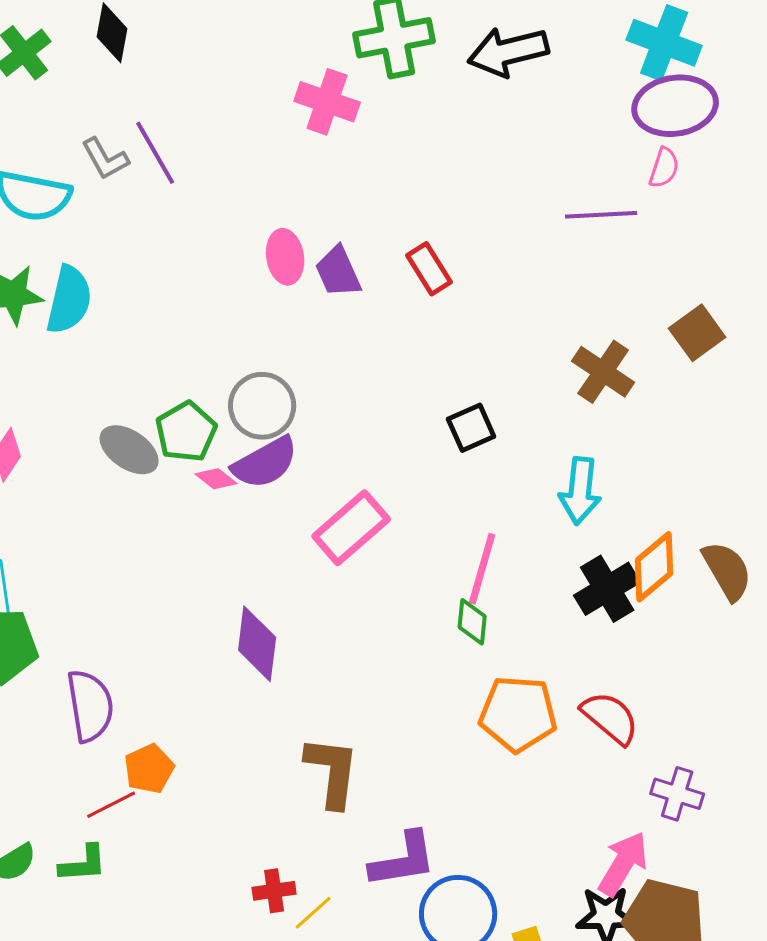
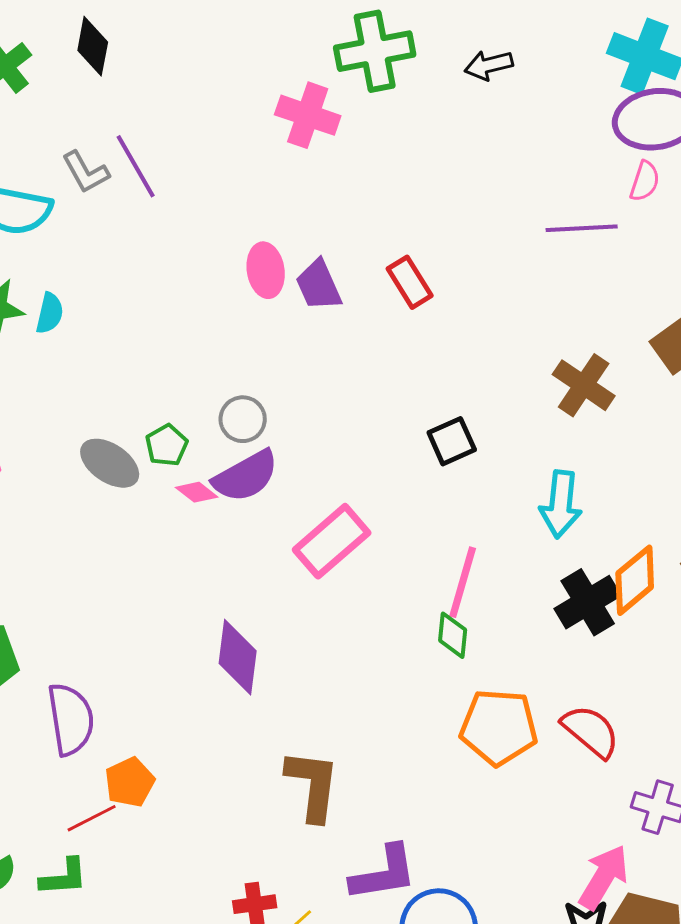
black arrow: (508, 52) -> (489, 65), size x0.6
cyan semicircle: (69, 300) -> (50, 313), size x0.6
gray circle: (262, 406) -> (243, 419), size x0.7
green pentagon: (186, 432) -> (167, 445), size x0.7

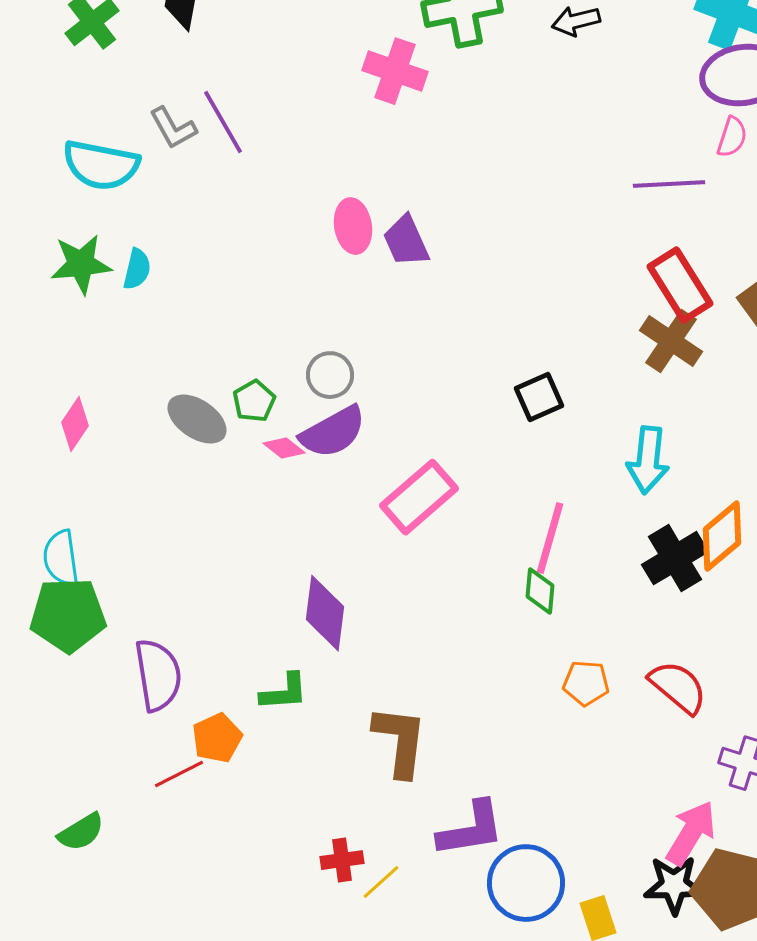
red rectangle: (410, 282) -> (680, 285), moved, size x1.4
orange pentagon: (499, 727) -> (586, 683), size x0.6
green L-shape: (64, 877) -> (284, 692), moved

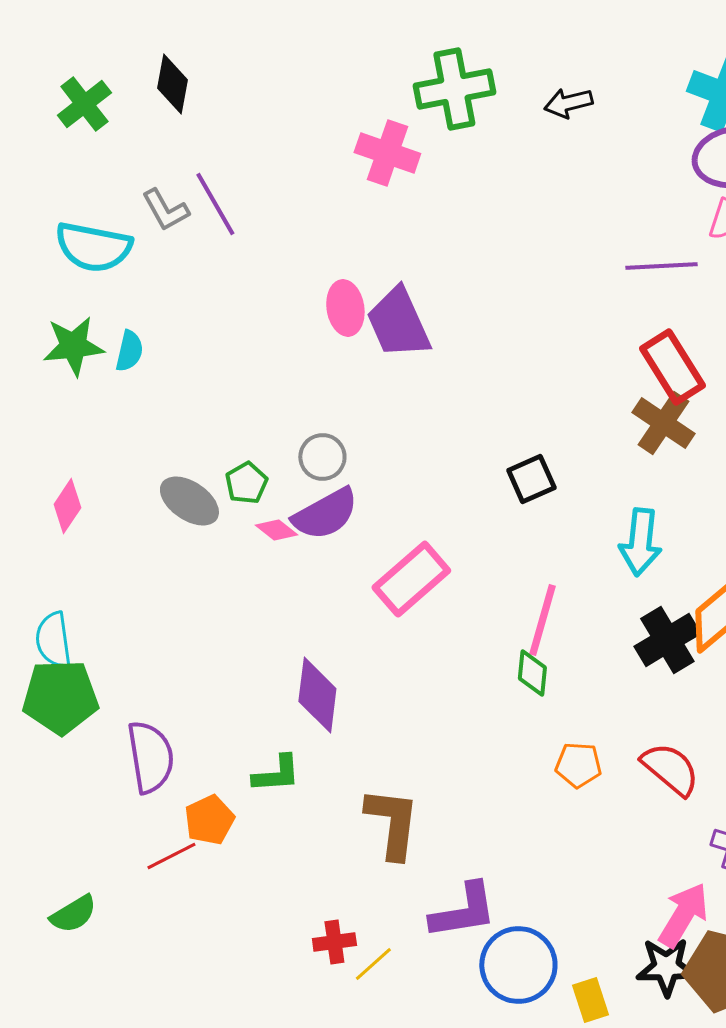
purple trapezoid: (406, 241) -> (398, 323), size x1.4

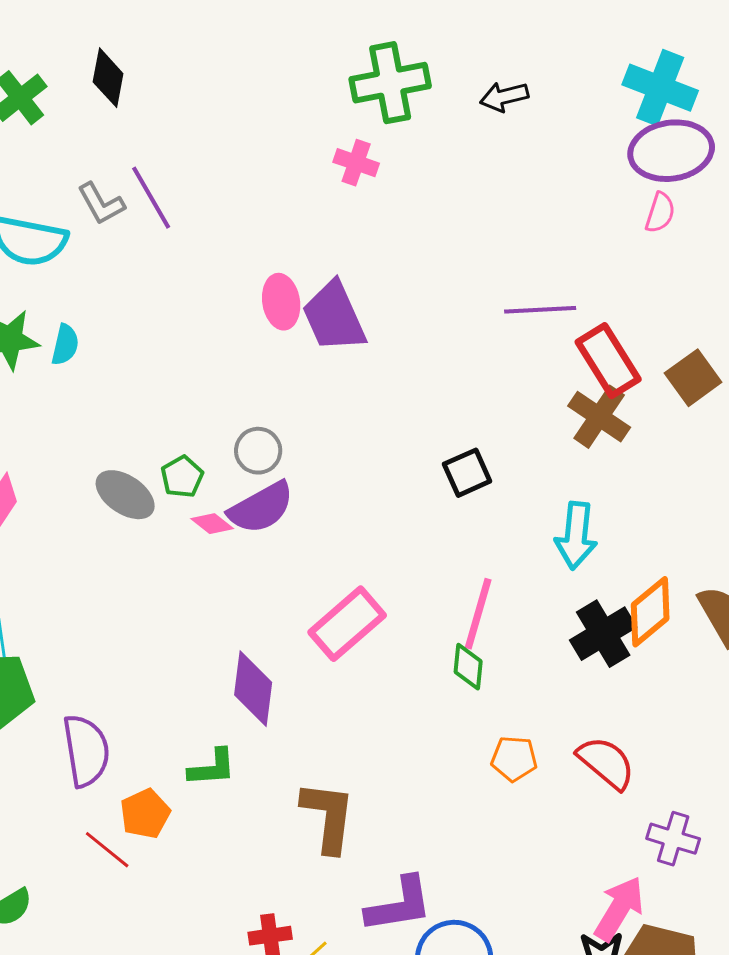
pink cross: (387, 153) -> (356, 163), moved, size x0.7
purple line: (661, 266) -> (540, 310), moved
pink rectangle: (411, 579) -> (347, 624), moved
red line: (171, 856) -> (107, 850), turned 66

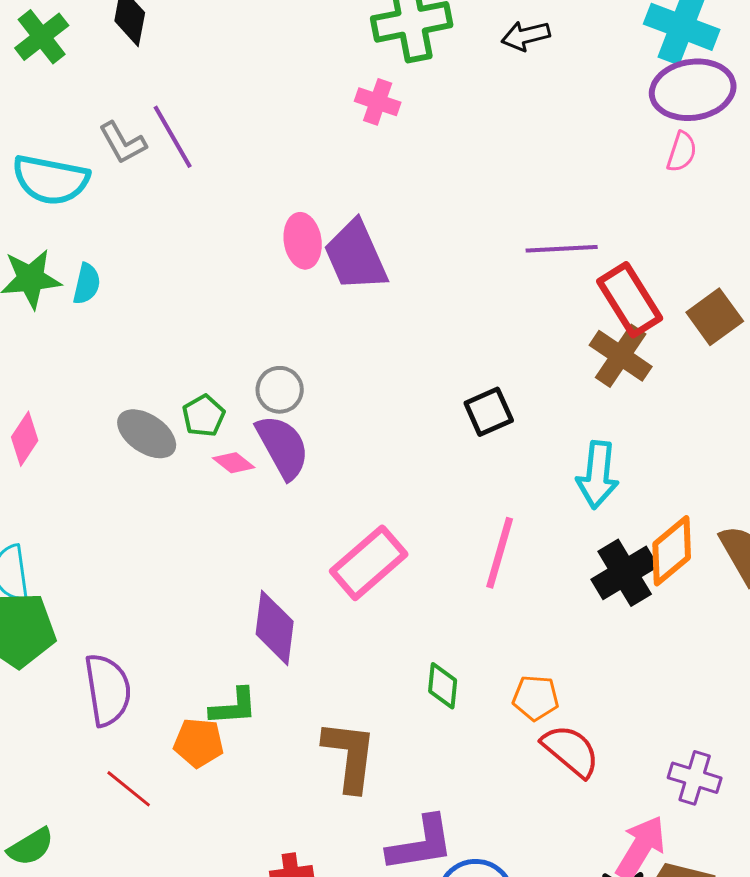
purple semicircle: (261, 508) -> (283, 447), turned -90
green diamond: (468, 667) -> (443, 686), moved
red semicircle: (606, 763) -> (571, 751), moved
orange pentagon: (145, 814) -> (199, 743), moved, turned 30

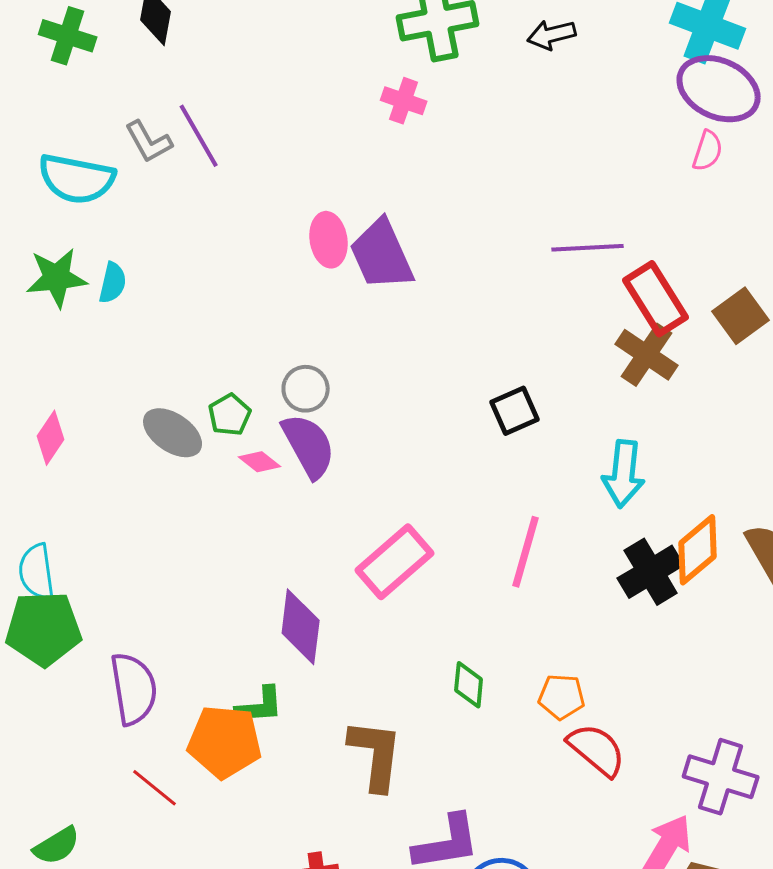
green cross: (42, 37) -> (68, 36), turned -34
purple ellipse: (693, 90) -> (719, 89), turned 34
orange pentagon: (199, 743) -> (225, 742), size x1.5
purple cross: (695, 778) -> (721, 777), size x1.4

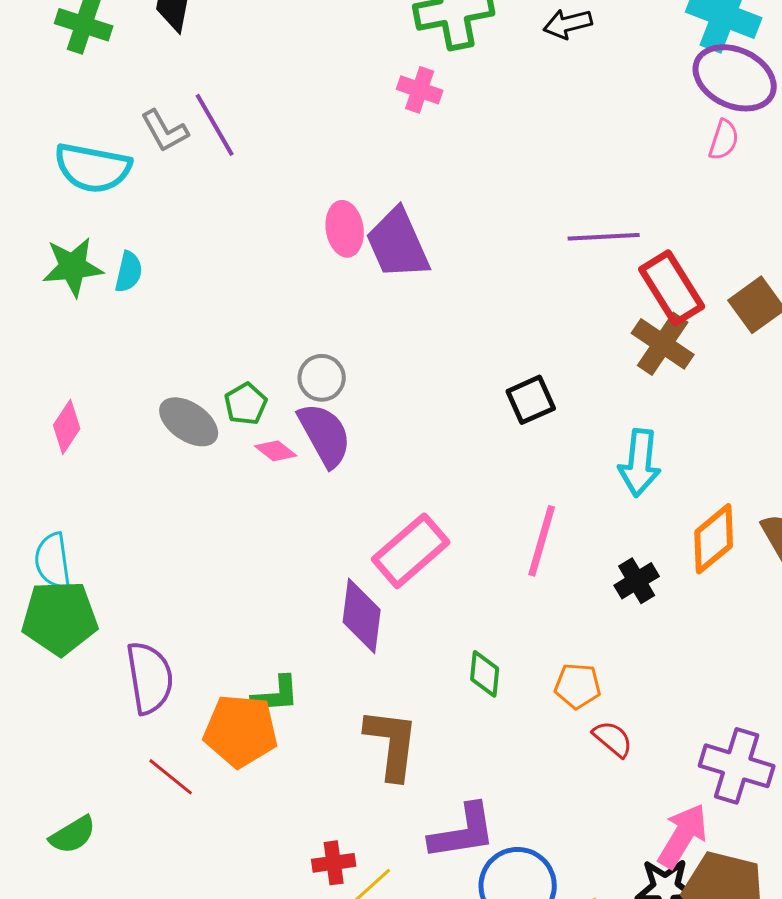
black cross: (651, 572) -> (637, 581), moved, size x0.7
purple diamond: (301, 627) -> (362, 616), moved
red semicircle: (597, 750) -> (613, 739), size x0.7

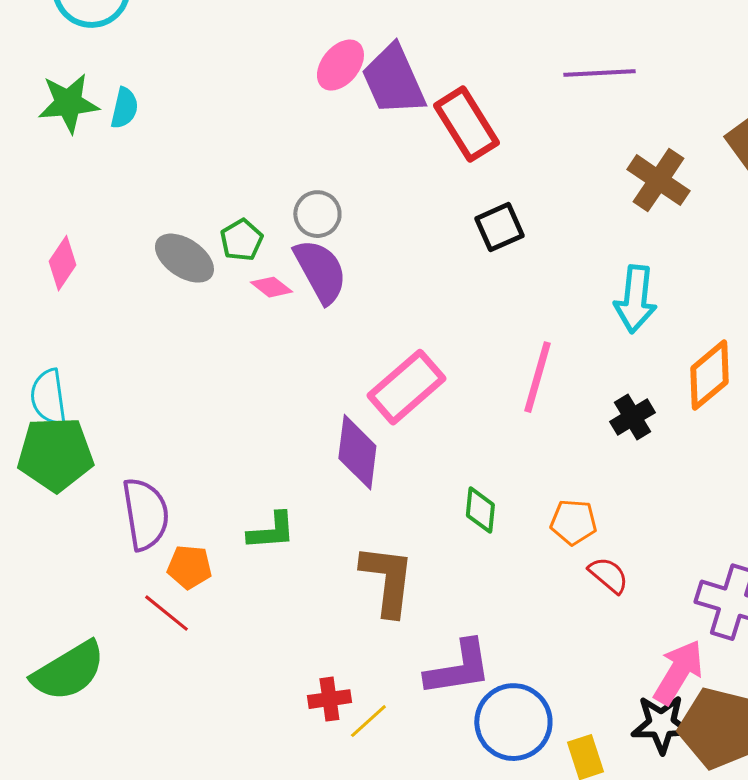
pink ellipse: (345, 229) -> (340, 65), turned 48
red rectangle: (672, 288) -> (466, 124), moved
black square: (531, 400) -> (499, 227), moved
orange pentagon: (241, 731) -> (189, 567), moved, size x0.6
green semicircle: (73, 835) -> (68, 671), size x1.6

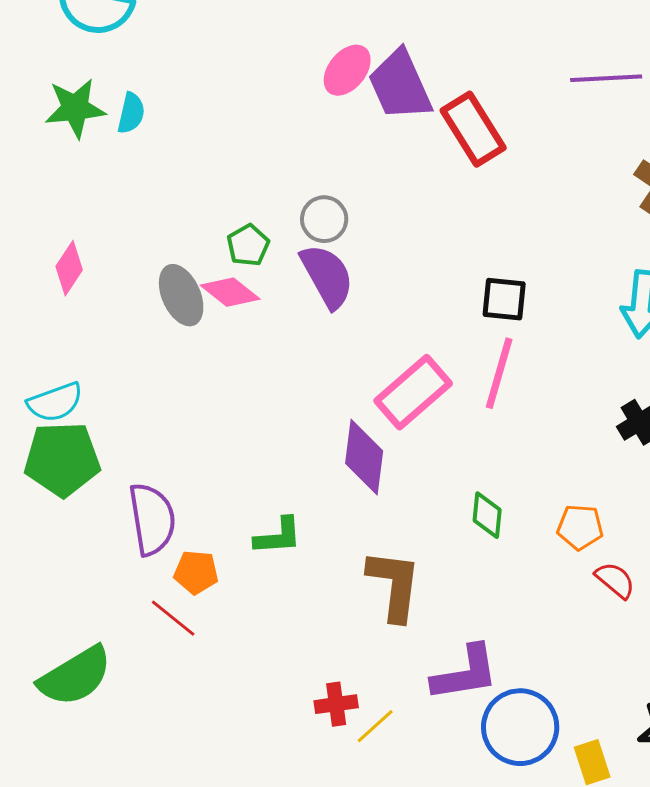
black square: (499, 227) -> (504, 299), moved, turned 30
gray ellipse: (184, 258) -> (181, 295), moved, turned 32
pink diamond: (271, 287) -> (230, 292), moved, size x1.4
pink line: (537, 377) -> (499, 373), moved
cyan semicircle: (48, 397) -> (55, 402), turned -102

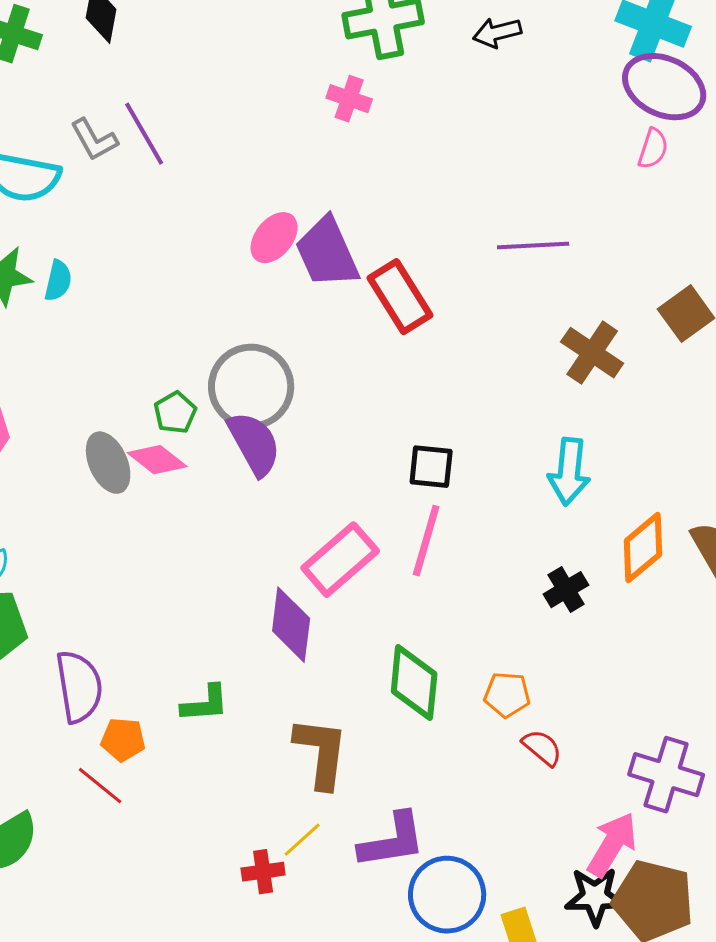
gray circle: (324, 219) -> (251, 387), size x1.8
green diamond: (487, 515) -> (414, 683), size x1.6
yellow line: (375, 726) -> (302, 840), moved

